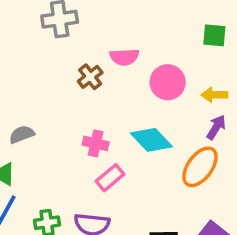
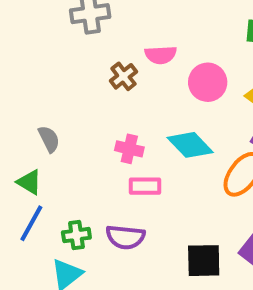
gray semicircle: (22, 134) -> (49, 139), turned 85
pink rectangle: (110, 178) -> (145, 186), turned 40

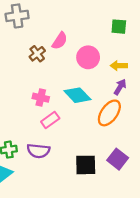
pink semicircle: (161, 55) -> (60, 41), turned -54
pink rectangle: (145, 186) -> (50, 120), turned -36

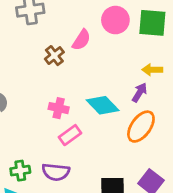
green square: (119, 27) -> (152, 23), size x1.5
pink circle: (88, 57) -> (115, 20), moved
purple arrow: (120, 87) -> (140, 92), moved

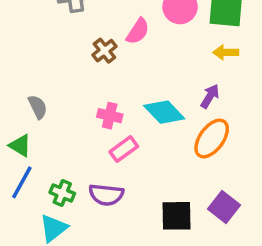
yellow arrow: (152, 70) -> (226, 52), moved
green cross: (20, 171) -> (62, 193), turned 30

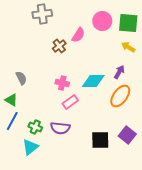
yellow arrow: (226, 52) -> (128, 47), turned 32
cyan diamond: (164, 112) -> (93, 81), turned -45

